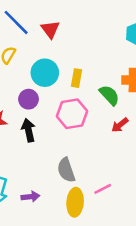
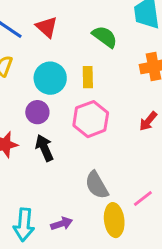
green semicircle: (109, 95) -> (105, 37), moved

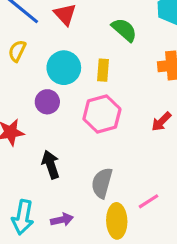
black arrow: (44, 148) -> (51, 165), moved
gray semicircle: (97, 185) -> (102, 183), turned 40

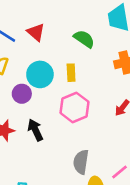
purple circle: (47, 102) -> (22, 94), moved
black arrow: (51, 165) -> (35, 130), moved

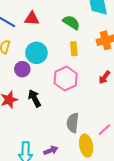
red triangle: (36, 32) -> (32, 19), turned -35
yellow rectangle: (71, 73) -> (74, 49), moved

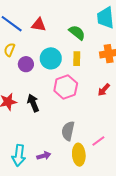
cyan circle: (36, 53) -> (51, 58), moved
purple circle: (22, 69) -> (26, 64), moved

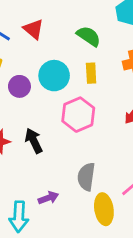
red triangle: (39, 25) -> (33, 29), turned 35
purple arrow: (44, 156) -> (48, 198), moved

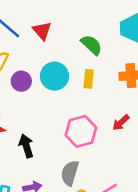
pink hexagon: (78, 115) -> (81, 131), moved
black arrow: (34, 141) -> (26, 146), moved

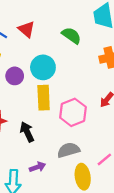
yellow rectangle: (89, 79) -> (44, 98), moved, size x1.5
gray semicircle: (70, 173) -> (68, 150), turned 65

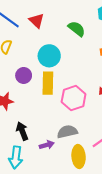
purple circle: (15, 76) -> (24, 75), moved
black arrow: (27, 132) -> (22, 131), moved
purple arrow: (37, 167) -> (47, 145), moved

